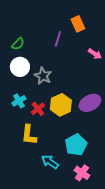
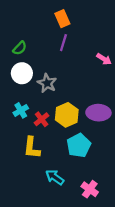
orange rectangle: (78, 24) -> (62, 19), moved
purple ellipse: (90, 103) -> (98, 113), turned 30
cyan pentagon: (76, 145) -> (79, 145), moved

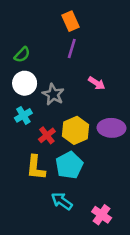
pink arrow: (104, 59) -> (97, 83), moved
cyan cross: (21, 110) -> (23, 115), moved
cyan pentagon: (79, 145) -> (69, 165), moved

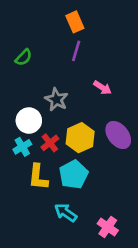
white circle: (25, 83) -> (29, 121), moved
cyan cross: (23, 115) -> (22, 147), moved
purple ellipse: (111, 128) -> (118, 135), turned 50

